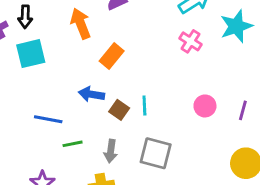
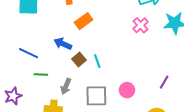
cyan line: (144, 106) -> (97, 61), turned -32
pink circle: (205, 106) -> (127, 90), moved
gray square: (156, 153) -> (96, 96), turned -30

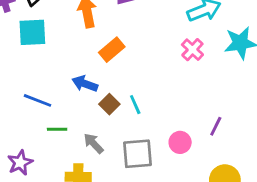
purple line: (164, 82) -> (216, 126), moved
gray arrow: (66, 86) -> (94, 143), turned 119

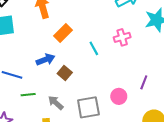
pink cross: (192, 50) -> (122, 37), moved, turned 35
blue arrow: (85, 84) -> (46, 60), turned 144
cyan line: (135, 105) -> (94, 48), moved

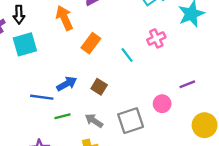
blue arrow: (46, 60) -> (67, 84), moved
purple line: (144, 82) -> (187, 84), turned 56

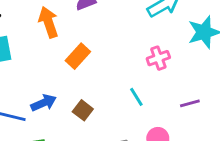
cyan line: (127, 55) -> (136, 97), moved
purple line: (187, 84) -> (190, 103), moved

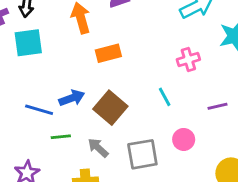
orange rectangle: (78, 56) -> (108, 53), turned 30
brown square: (83, 110) -> (110, 108), size x1.6

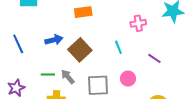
purple line: (218, 106) -> (154, 58), turned 40
blue line: (39, 110) -> (18, 44), moved, turned 42
green line: (61, 137) -> (48, 74), moved

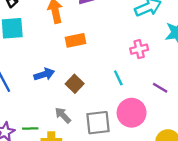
brown square: (80, 50) -> (75, 84), size x0.7
green line: (48, 74) -> (30, 129), moved
pink circle: (128, 79) -> (132, 113), size x1.6

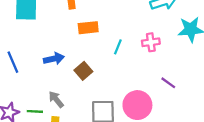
cyan line: (118, 78) -> (118, 47), moved, turned 42
gray arrow: (63, 115) -> (56, 99), moved

